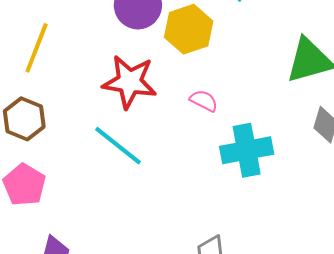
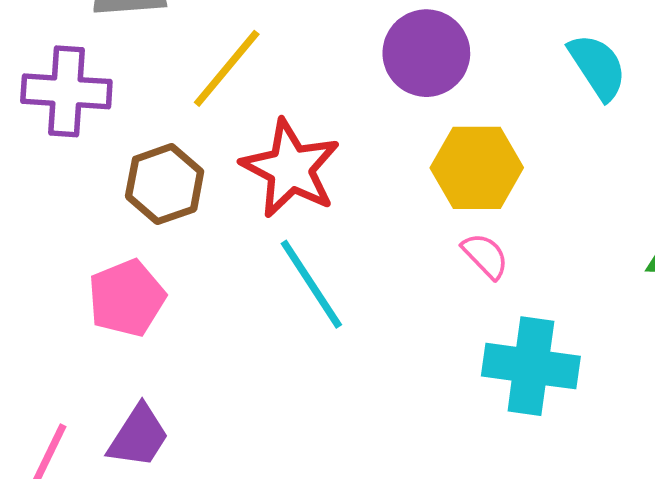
yellow hexagon: (189, 29) -> (477, 168), moved
red star: (130, 82) -> (290, 168), moved

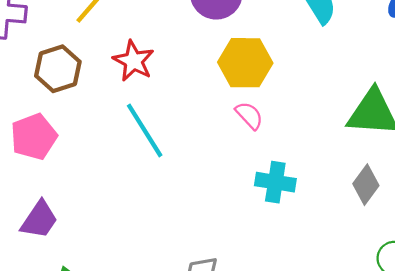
red star: (290, 168) -> (133, 61), size x0.7
cyan cross: (531, 366) -> (275, 182), size x0.7

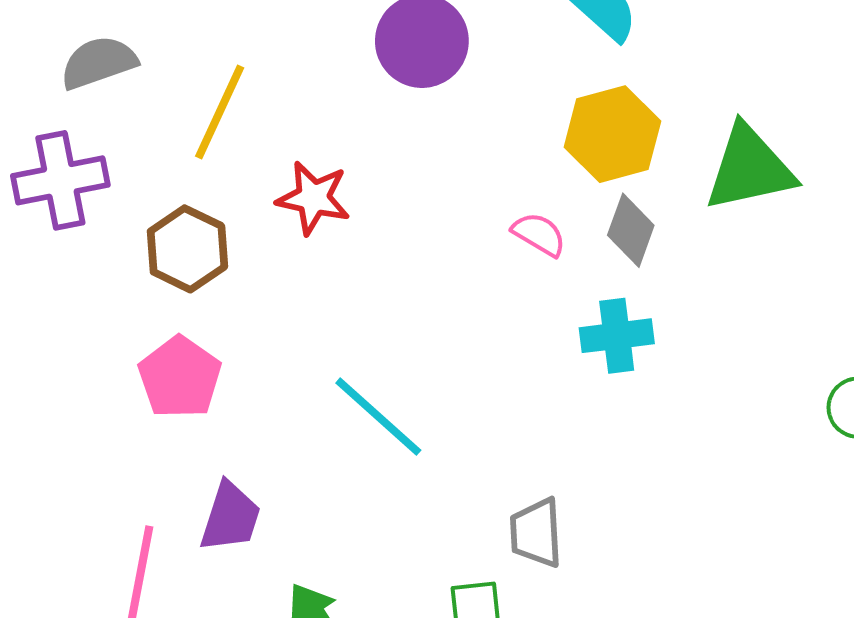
yellow hexagon: (245, 63) -> (612, 134), moved
cyan line: (145, 130) -> (378, 417), moved
gray diamond: (366, 185) -> (631, 230), moved

